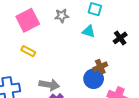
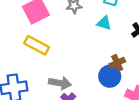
yellow rectangle: (28, 51) -> (37, 45), size x1.5

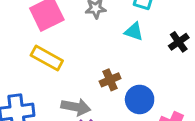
brown cross: (117, 63) -> (110, 80), moved

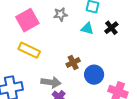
black cross: (179, 42) -> (111, 28), moved

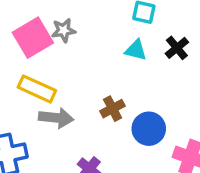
gray star: (60, 14) -> (64, 30), moved
gray arrow: (51, 82) -> (56, 118), moved

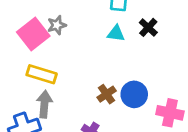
brown cross: (113, 109) -> (107, 94), moved
gray arrow: (56, 118) -> (44, 104), moved, turned -84

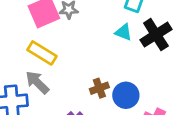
black cross: (148, 27) -> (156, 35), size x1.6
gray arrow: (44, 104) -> (37, 82), turned -65

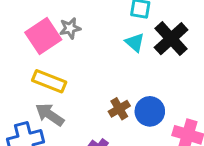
cyan triangle: (123, 32) -> (135, 42), turned 30

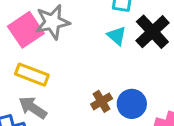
gray star: (70, 28) -> (52, 22), size x1.6

